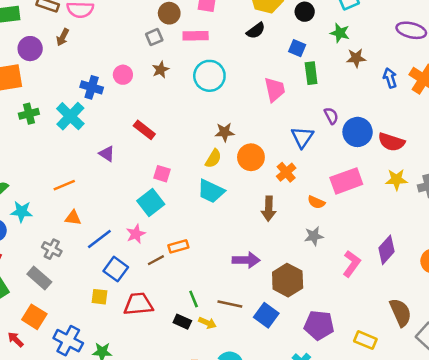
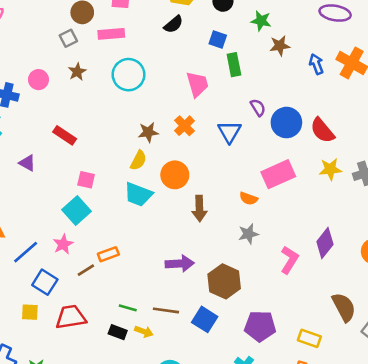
red semicircle: (391, 142) -> (322, 130), turned 36
orange circle: (251, 157) -> (175, 175), moved
orange cross: (286, 172) -> (184, 126), moved
green line: (194, 299) -> (128, 308), turned -48

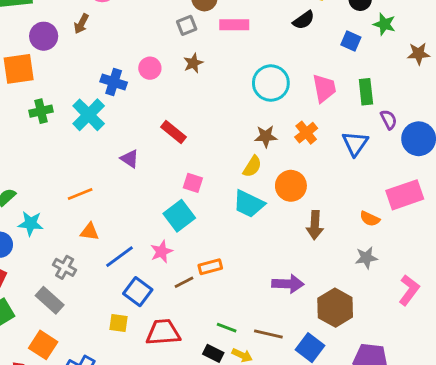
green star: (261, 21) -> (384, 24), moved
green rectangle: (234, 65) -> (366, 92), moved
cyan circle: (129, 75) -> (271, 83), moved

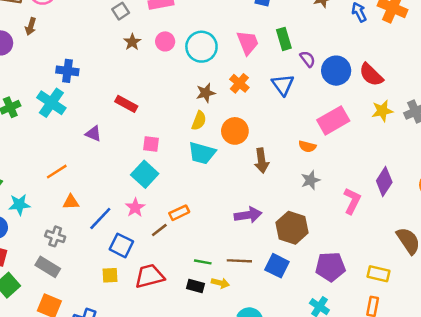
pink circle: (150, 68) -> (165, 41), moved

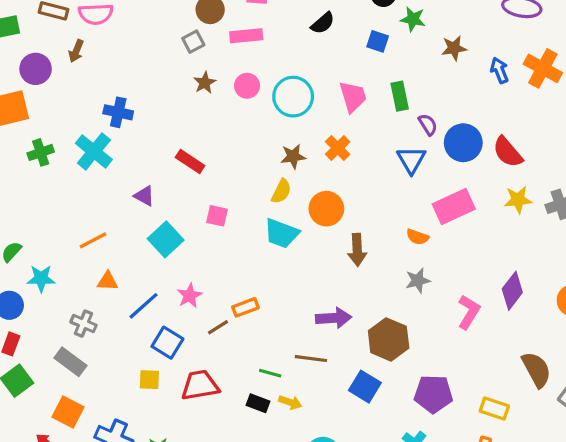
blue triangle: (283, 85) -> (411, 160), moved
cyan square: (145, 174) -> (166, 239), moved
brown line: (239, 261) -> (311, 359), moved

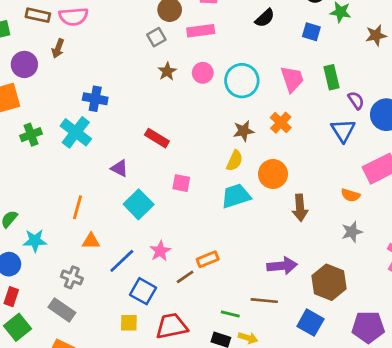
cyan trapezoid: (281, 233) -> (236, 196), turned 144
orange line: (93, 240) -> (77, 207), turned -45

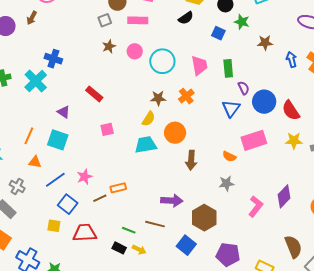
pink square: (181, 183) -> (107, 129), turned -32
cyan square: (139, 204) -> (58, 140), moved, turned -35

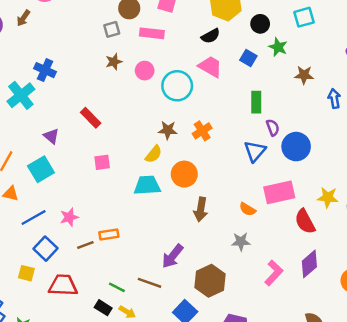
pink trapezoid: (199, 65) -> (210, 67), moved, turned -55
red semicircle: (291, 111) -> (305, 222), moved
cyan square: (58, 140) -> (41, 169), turned 35
purple arrow: (172, 201) -> (173, 256), turned 120

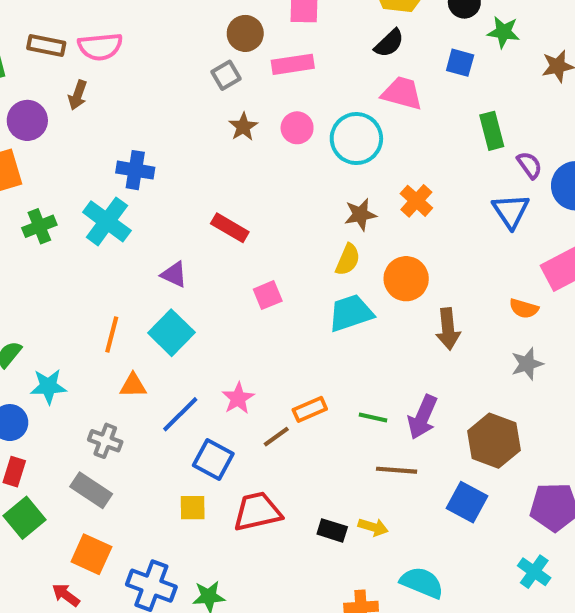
green line: (117, 287) -> (373, 417), moved

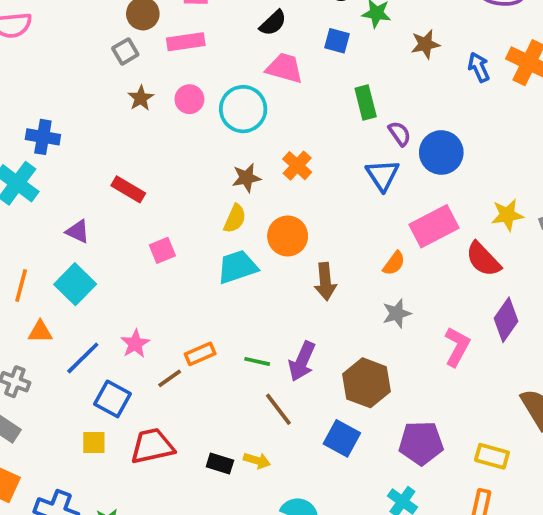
orange semicircle: (524, 308) -> (394, 263), turned -70
brown line: (397, 470) -> (278, 409), turned 48

